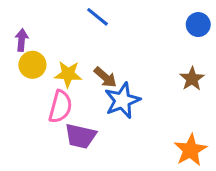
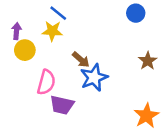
blue line: (98, 17) -> (58, 13), moved
blue circle: (198, 25) -> (136, 13), moved
yellow star: (68, 74) -> (52, 31), moved

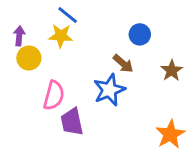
blue circle: (136, 13) -> (140, 34), moved
brown arrow: (81, 60) -> (123, 64), moved
purple trapezoid: (62, 105) -> (72, 122), turned 65

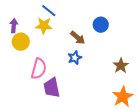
brown arrow: (123, 64) -> (78, 38), moved
brown star: (172, 70) -> (121, 66), moved
blue star: (109, 90) -> (75, 58), moved, size x0.6

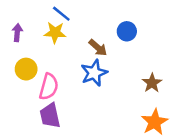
yellow circle: (21, 42) -> (26, 69), moved
blue star: (75, 58) -> (94, 73), size x1.5
purple trapezoid: (52, 88) -> (50, 116), moved

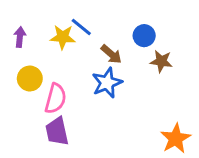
blue line: (61, 14) -> (81, 27), moved
brown star: (152, 83) -> (161, 61), moved, turned -30

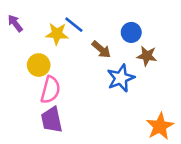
purple arrow: (20, 37) -> (15, 23), moved, turned -42
yellow circle: (30, 78) -> (39, 65), moved
blue star: (107, 83) -> (121, 78), moved

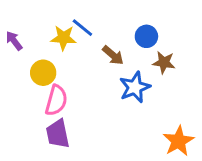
purple arrow: (15, 23) -> (14, 41), moved

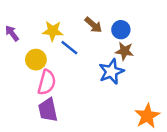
blue line: (82, 28) -> (69, 48), moved
brown arrow: (113, 55) -> (93, 25), moved
brown star: (164, 63) -> (124, 51), moved

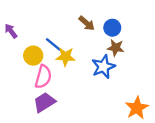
yellow star: (53, 31) -> (66, 57), moved
blue line: (69, 48) -> (53, 44), moved
purple trapezoid: (48, 110) -> (44, 102), turned 70

